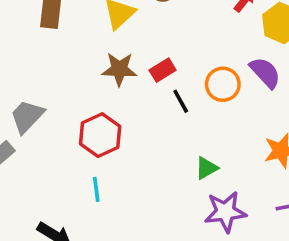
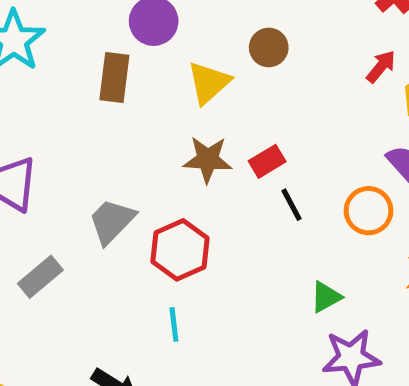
orange circle: (223, 84) -> (369, 211), moved
gray trapezoid: (27, 116) -> (112, 221), moved

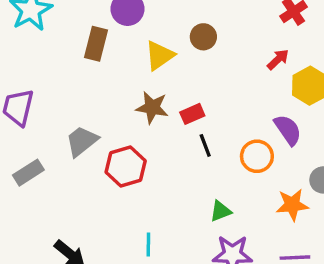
cyan line: (174, 324) -> (148, 245), moved

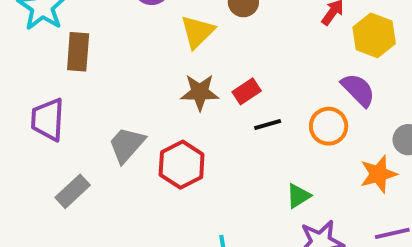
brown rectangle: (96, 44) -> (78, 52), moved
black line: (205, 145) -> (268, 125), turned -75

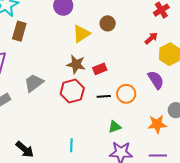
black line: (268, 125) -> (104, 96), moved
orange circle: (329, 126) -> (126, 94), moved
red hexagon: (182, 165) -> (72, 91), moved

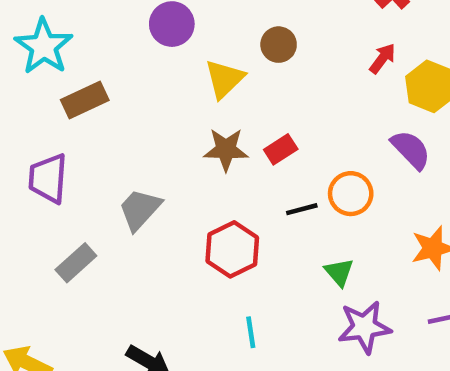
brown rectangle: (19, 31) -> (85, 100), turned 60
red hexagon: (72, 91) -> (232, 249), moved
green triangle: (115, 127) -> (339, 272), turned -40

